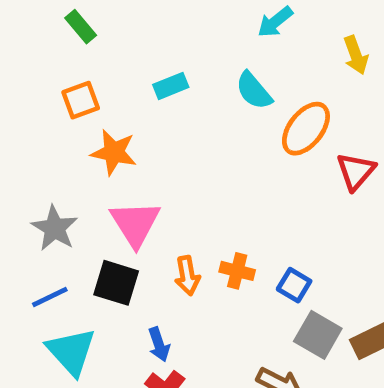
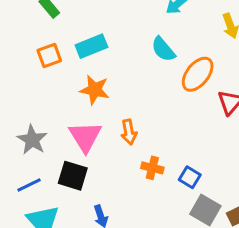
cyan rectangle: (171, 86) -> (91, 46), moved, size x1.4
orange star: (114, 152) -> (95, 90), moved
orange arrow: (187, 276) -> (129, 132), moved

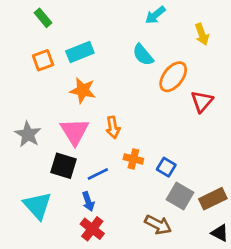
blue line: (29, 185) -> (98, 174), moved

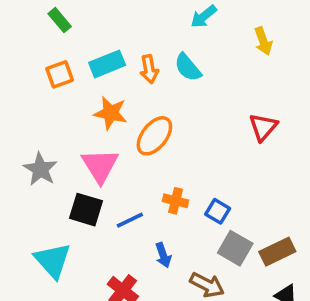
orange ellipse: (173, 77) -> (154, 136), moved
orange arrow: (113, 127) -> (149, 69), moved
blue arrow: (88, 201) -> (163, 255), moved

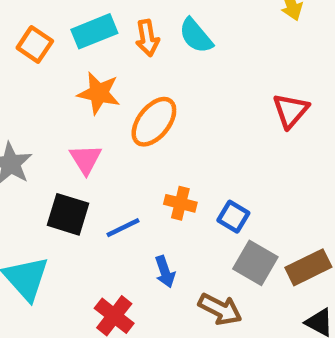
orange square: (60, 74) -> (35, 45), turned -36
pink triangle: (100, 166) -> (86, 159), size x0.7

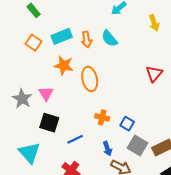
orange ellipse: (154, 122) -> (90, 79), turned -50
pink triangle: (86, 159) -> (46, 94), moved
blue line: (123, 228) -> (75, 139), moved
blue arrow: (165, 272) -> (107, 149), moved

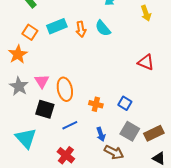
orange star: (64, 65) -> (18, 54), moved, turned 30
red triangle: (154, 74) -> (146, 62), turned -48
orange ellipse: (90, 79) -> (65, 89), moved
blue square: (127, 124) -> (125, 103), moved

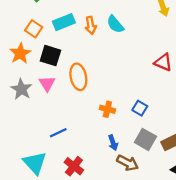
orange ellipse: (65, 89) -> (78, 77), moved
black square: (45, 109) -> (50, 56), moved
blue line: (70, 125) -> (58, 133), moved
cyan triangle: (26, 138) -> (35, 163), moved

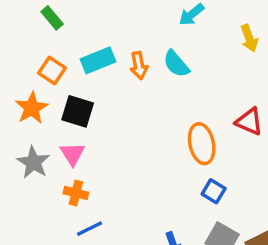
orange ellipse: (78, 77) -> (202, 144), moved
orange cross: (107, 109) -> (76, 193), moved

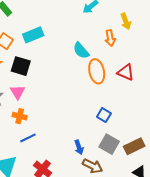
cyan semicircle: (176, 64) -> (81, 50), moved
orange arrow: (139, 65) -> (110, 38), moved
orange ellipse: (202, 144) -> (97, 71), moved

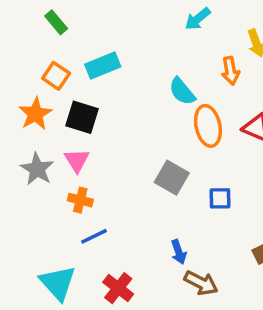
blue square: (104, 115) -> (220, 198), turned -32
gray square: (109, 144) -> (172, 178), moved

